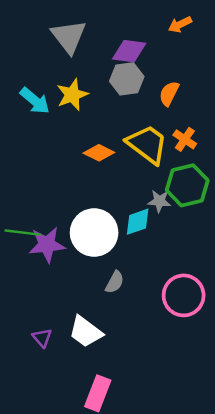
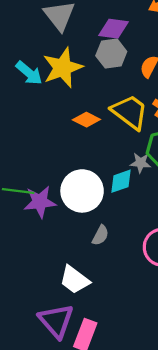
yellow star: (72, 95) -> (63, 68), size x1.4
purple triangle: (42, 338) -> (56, 321), moved, size x2.0

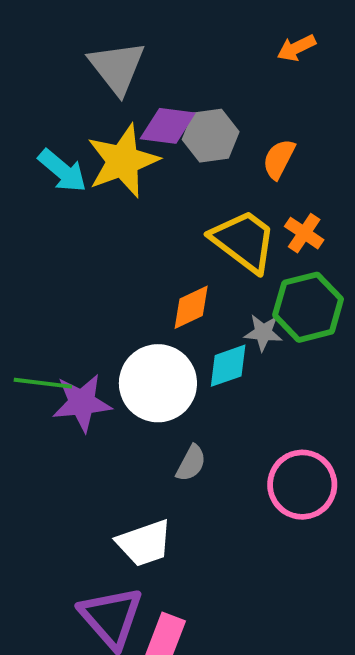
purple diamond: (113, 29) -> (168, 126), moved
orange diamond: (86, 120) -> (191, 307), moved, turned -52
white trapezoid: (74, 280) -> (144, 543), turned -56

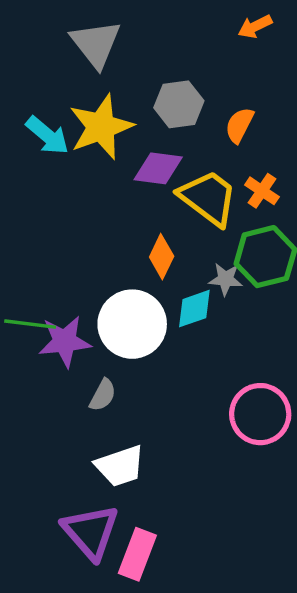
purple diamond: (168, 126) -> (158, 168), moved
orange diamond: (191, 307) -> (162, 257), turned -39
gray semicircle: (191, 463) -> (103, 395), moved

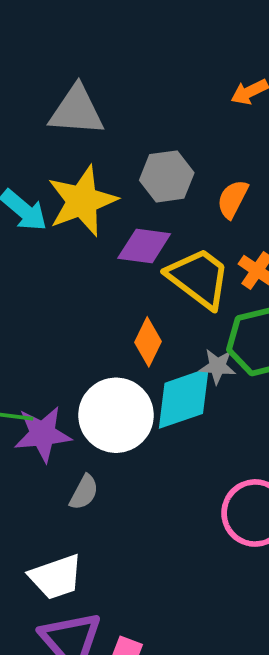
gray triangle: (96, 44) -> (77, 111), turned -48
cyan diamond: (194, 309) -> (184, 398), size x1.5
white trapezoid: (120, 466) -> (56, 577), moved

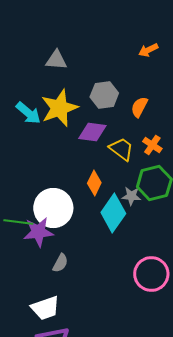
gray triangle: (77, 111) -> (56, 60), size x0.7
yellow trapezoid: (199, 278) -> (121, 149), size x0.7
cyan diamond: (184, 398) -> (113, 213), turned -36
white circle: (116, 415) -> (53, 208), moved

